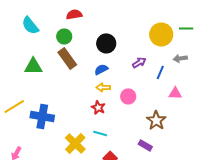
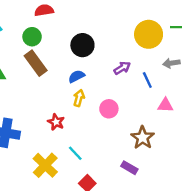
blue line: (160, 72) -> (147, 80), turned -48
yellow arrow: (103, 87) -> (79, 98), turned 104
red star: (98, 107) -> (56, 122), moved
cyan line: (100, 133) -> (75, 153), turned 32

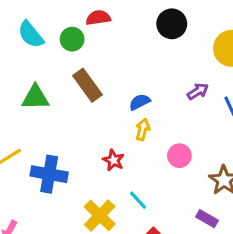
green circle: (32, 37) -> (72, 39), moved
black circle: (82, 45) -> (172, 24), moved
pink circle: (109, 109) -> (179, 156), moved

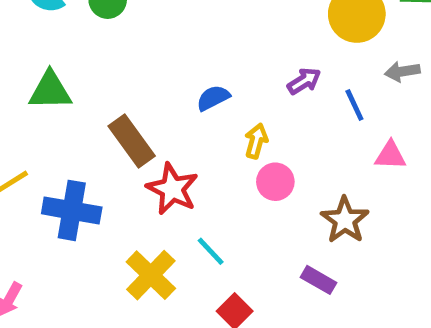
brown rectangle: (87, 85) -> (132, 141), moved
yellow arrow: (143, 130) -> (256, 141), moved
red star: (113, 160) -> (172, 189), size x1.5

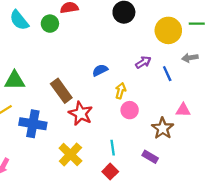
green triangle: (50, 91) -> (15, 80), moved
pink triangle: (390, 155) -> (183, 110), moved
cyan line: (211, 251) -> (113, 148), moved, turned 35

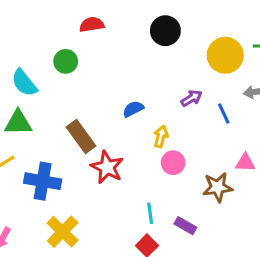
cyan semicircle: (19, 20) -> (24, 83), moved
green circle: (50, 24) -> (66, 61), moved
brown star: (163, 128) -> (218, 187), turned 30
yellow cross: (70, 154) -> (63, 232), moved
purple rectangle: (150, 157) -> (185, 226), moved

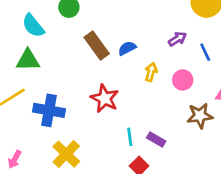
brown rectangle: (81, 137) -> (97, 46), moved
pink circle: (173, 163) -> (183, 80), moved
cyan line: (150, 213) -> (130, 137), moved
purple rectangle: (185, 226) -> (156, 140), moved

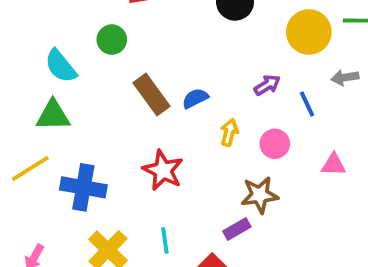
brown star: (200, 116) -> (260, 195), moved
cyan line: (130, 137) -> (165, 240), moved
purple rectangle: (156, 140) -> (237, 229), turned -60

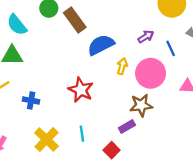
brown rectangle: (152, 95) -> (75, 20), moved
blue semicircle: (195, 98) -> (101, 45), size x1.6
pink circle: (275, 144) -> (151, 73), size x1.6
blue cross: (83, 187) -> (31, 100), size x0.6

